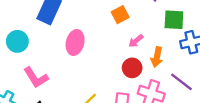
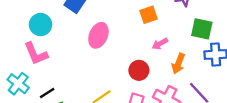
red circle: (132, 68) -> (139, 70), moved
pink L-shape: (36, 78) -> (36, 54), moved

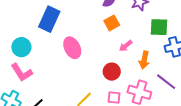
pink ellipse: (98, 35) -> (72, 48), turned -40

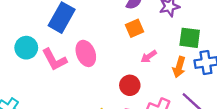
orange arrow: (144, 60) -> (179, 67), moved
pink L-shape: (22, 72) -> (54, 60), moved

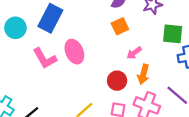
cyan circle: (26, 48) -> (15, 28), moved
orange arrow: (179, 67) -> (143, 74), moved

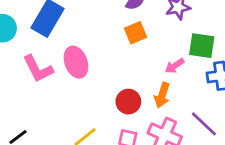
pink arrow: (134, 53) -> (175, 66), moved

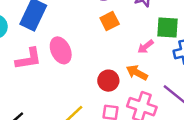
pink L-shape: (38, 69) -> (29, 59), turned -68
orange arrow: (162, 95) -> (137, 73), turned 105

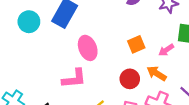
orange square: (110, 21) -> (136, 44), moved
pink L-shape: (29, 59) -> (74, 79), moved

